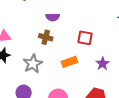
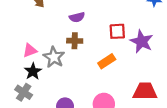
gray star: (33, 64) -> (54, 57), moved
purple star: (103, 64) -> (142, 41), moved, size x1.5

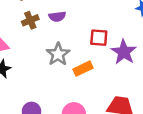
brown cross: (75, 41) -> (30, 20), moved, turned -32
gray star: (54, 57) -> (58, 54), moved

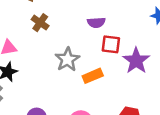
purple semicircle: (57, 17) -> (96, 23), moved
brown cross: (30, 20) -> (40, 23), turned -35

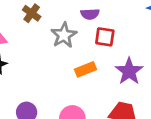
gray star: (67, 59) -> (64, 35), moved
purple star: (136, 61) -> (129, 71), moved

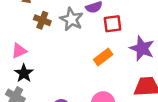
gray star: (64, 35) -> (71, 19), moved

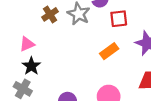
brown cross: (42, 20) -> (50, 14), turned 35

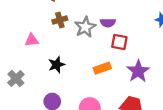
black star: (31, 66) -> (57, 65), moved

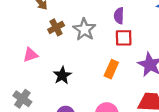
purple semicircle: (108, 23) -> (119, 16), moved, turned 104
orange rectangle: (102, 68) -> (111, 69), turned -35

